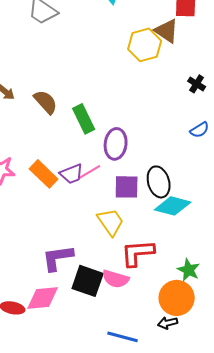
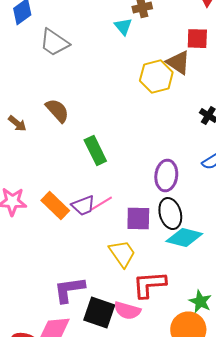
brown semicircle: (46, 102) -> (57, 111), moved
purple ellipse: (116, 144) -> (166, 176), moved

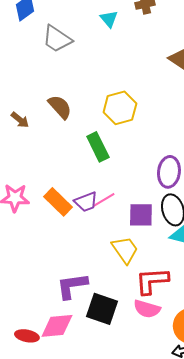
cyan triangle: (123, 27) -> (109, 19), moved
yellow hexagon: (156, 77) -> (120, 108), moved
pink semicircle: (127, 311) -> (147, 309), moved

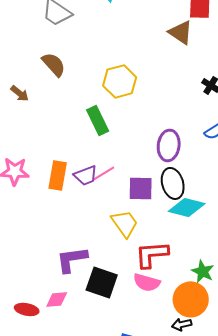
brown semicircle: (60, 107) -> (54, 64), moved
orange rectangle: (58, 202) -> (58, 175), turned 56
pink diamond: (57, 326) -> (57, 299), size x0.7

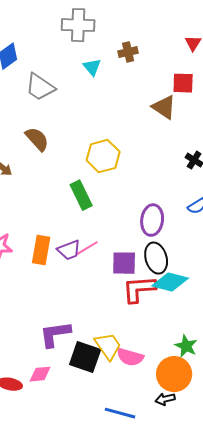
yellow trapezoid: (125, 223) -> (108, 346), moved
red L-shape: (152, 254) -> (139, 289), moved

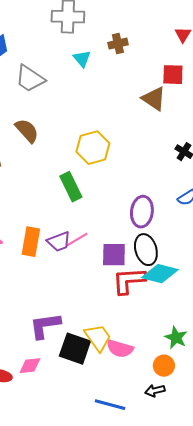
orange circle: (174, 374) -> (164, 366), size x0.6

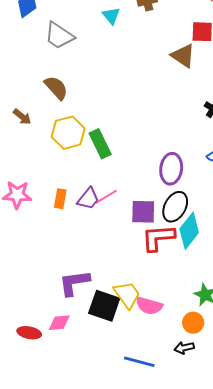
yellow hexagon: (93, 148) -> (68, 133), moved
orange rectangle: (31, 242) -> (60, 199), size x0.7
purple trapezoid: (59, 242) -> (88, 199), turned -30
black ellipse: (146, 250) -> (175, 207), turned 44
cyan diamond: (160, 274) -> (189, 231), turned -66

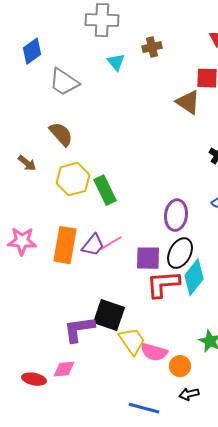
orange rectangle: (60, 199) -> (65, 245), size x1.8
black square: (104, 306) -> (109, 315), moved
orange circle: (193, 323) -> (180, 366), moved

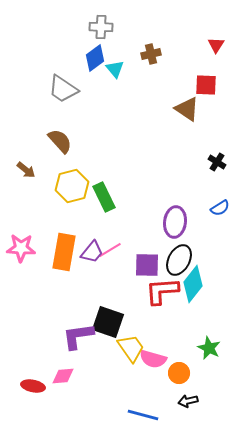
gray cross: (102, 20) -> (101, 27), size x0.7
blue diamond: (32, 51) -> (95, 58), moved

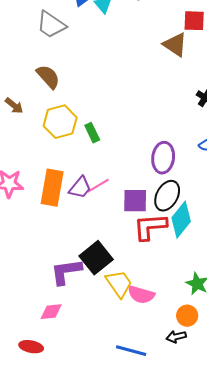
green rectangle: (104, 197) -> (92, 133), size x0.7
black square: (108, 322) -> (96, 258), turned 32
orange circle: (179, 373) -> (187, 316), moved
red ellipse: (33, 386) -> (31, 347), moved

